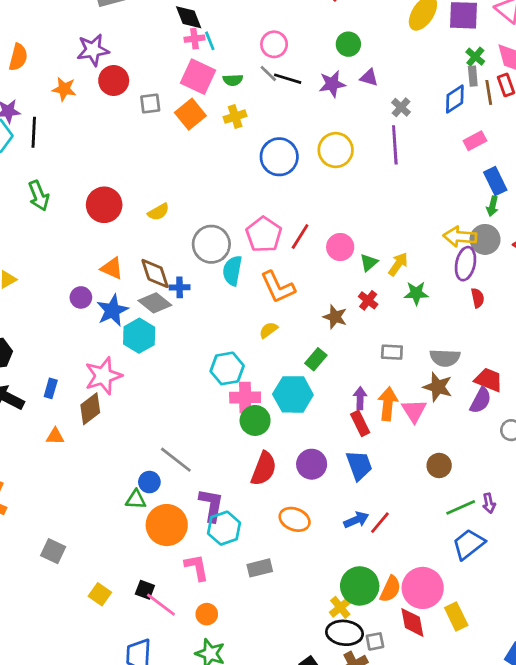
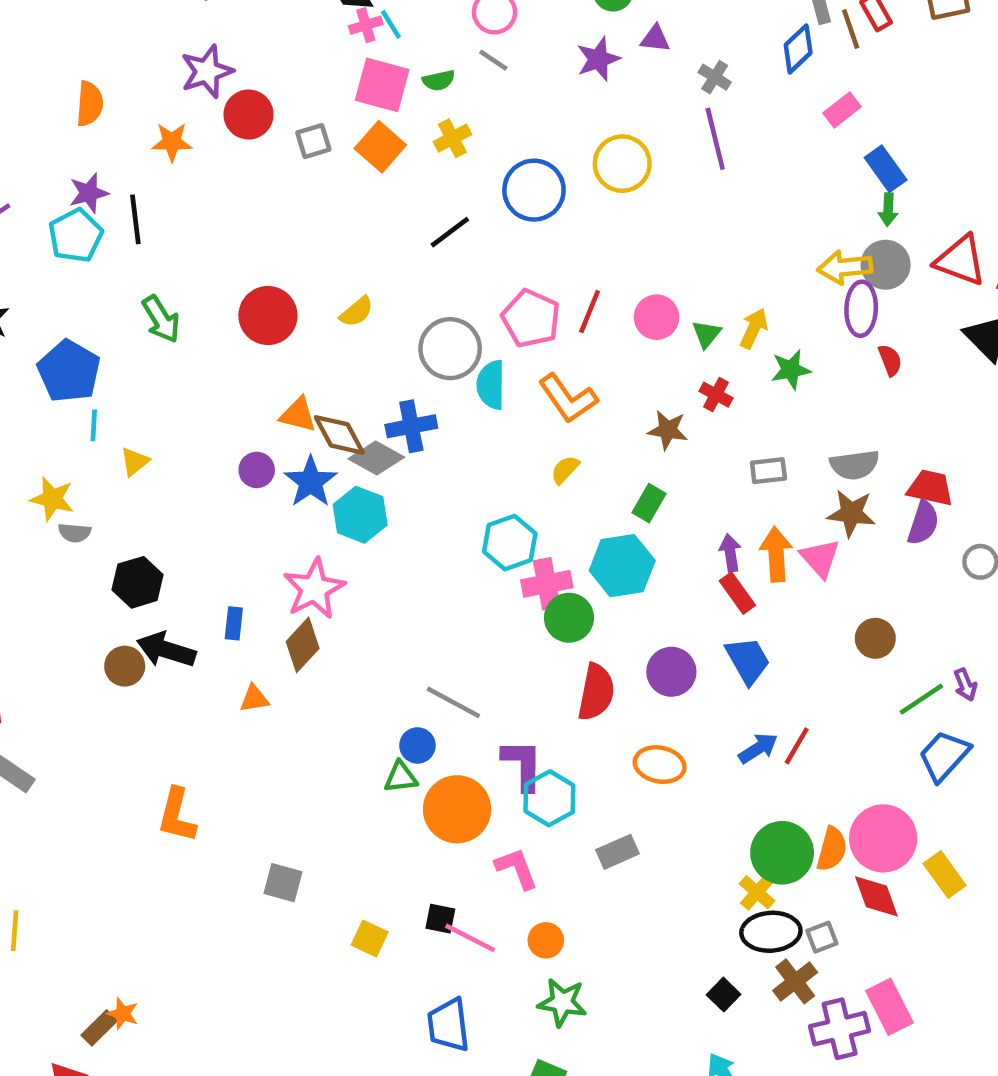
black line: (288, 79) -> (450, 232), moved, turned -44
brown diamond: (155, 273) -> (339, 435), moved
blue cross: (180, 287) -> (411, 426), size x1.5

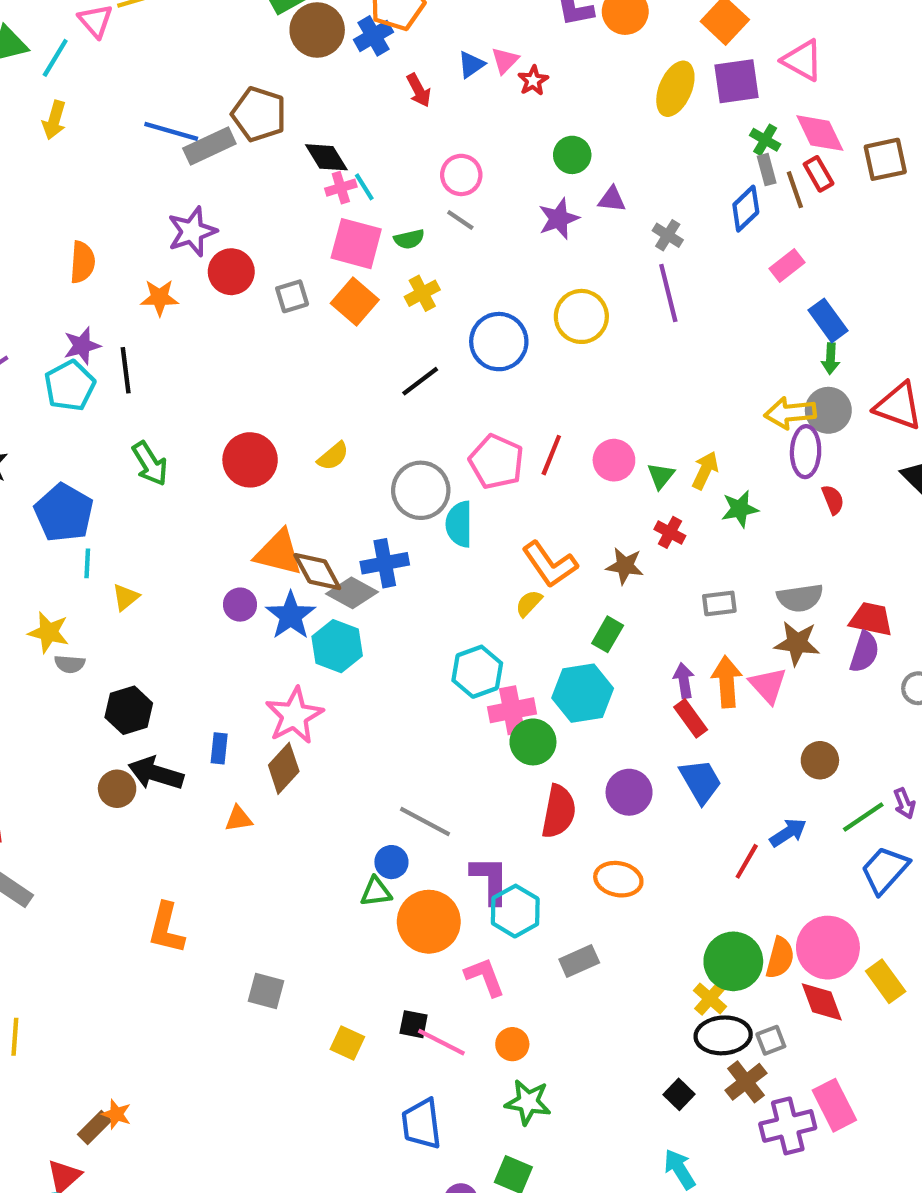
orange L-shape: (568, 399) -> (550, 564), moved
orange triangle: (298, 415) -> (279, 553), size x1.4
blue arrow: (758, 748) -> (788, 833), moved

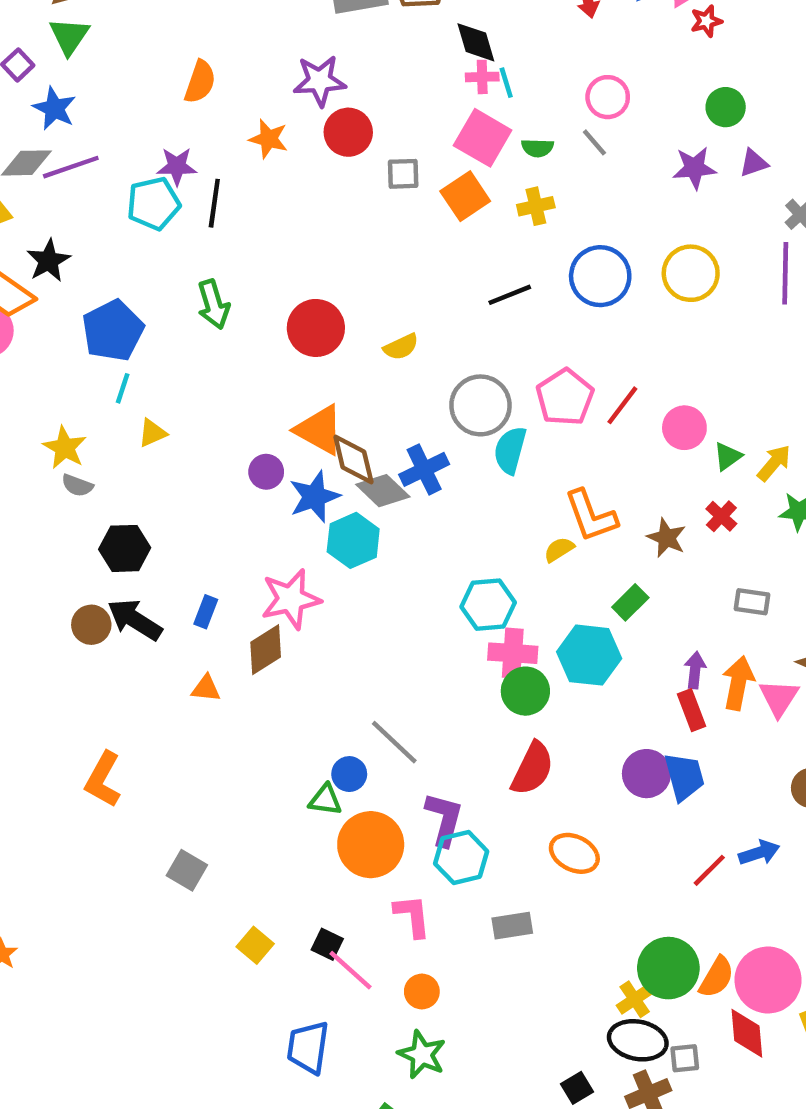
purple triangle: (612, 199) -> (754, 163), turned -40
blue cross: (385, 563) -> (424, 469), turned -30
purple circle: (629, 792) -> (646, 774), moved

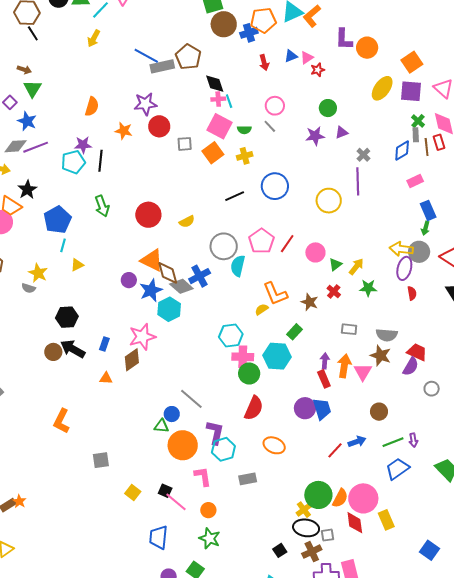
yellow circle: (691, 273) -> (329, 201), moved
gray semicircle: (77, 485) -> (29, 288), moved
gray square: (187, 870) -> (101, 460), turned -36

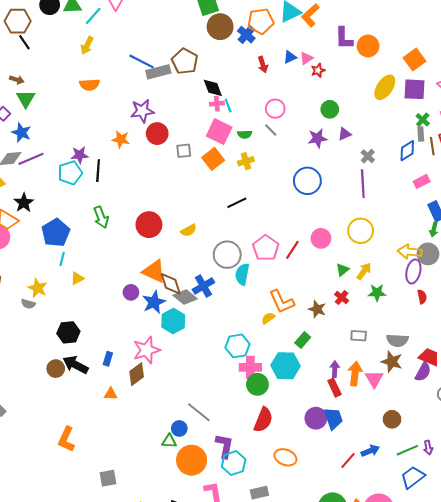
blue cross: (249, 33) -> (246, 35), turned -30
orange semicircle: (92, 107) -> (89, 85), moved, turned 72
blue circle: (275, 186) -> (307, 181), moved
yellow circle: (329, 201) -> (361, 231), moved
pink circle: (315, 252) -> (321, 238), moved

